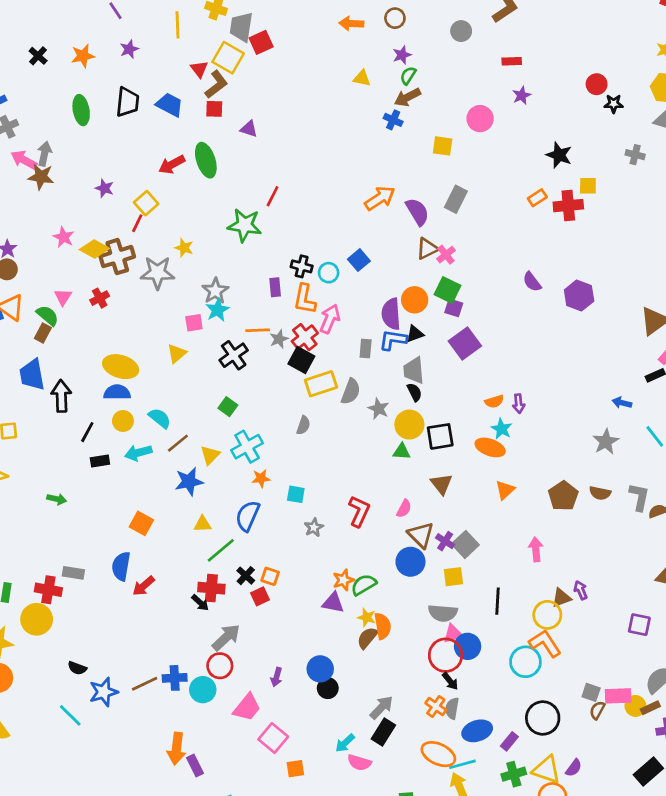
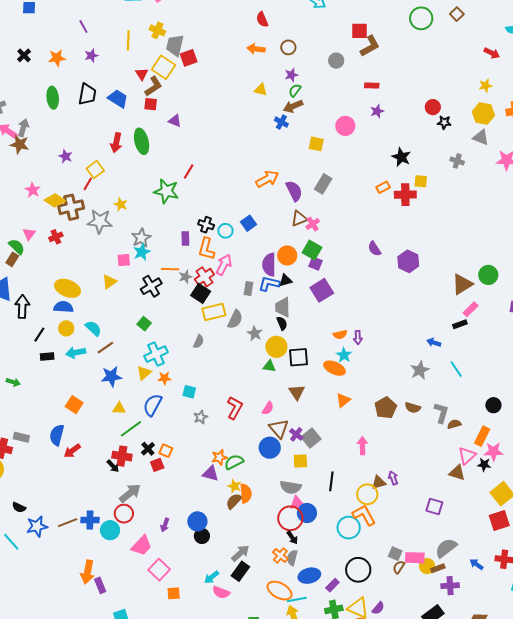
red arrow: (172, 165) -> (116, 143), turned -54
yellow triangle: (210, 455) -> (144, 373), moved

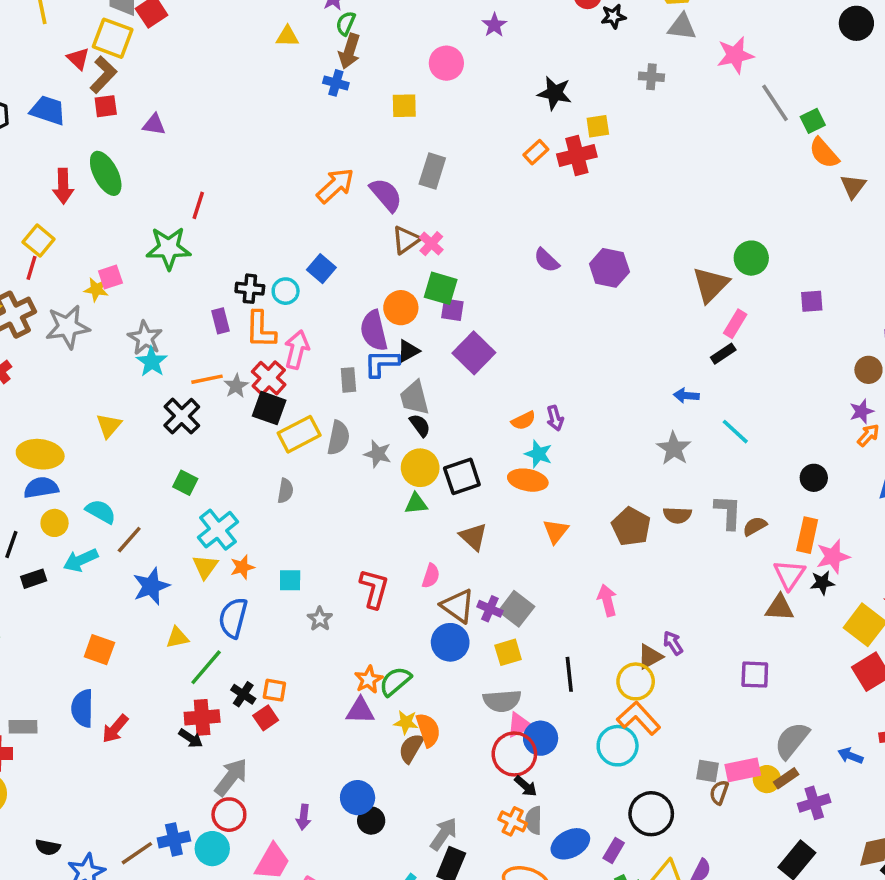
brown arrow: (293, 106) -> (349, 51), turned -36
pink square: (124, 260) -> (110, 277), moved

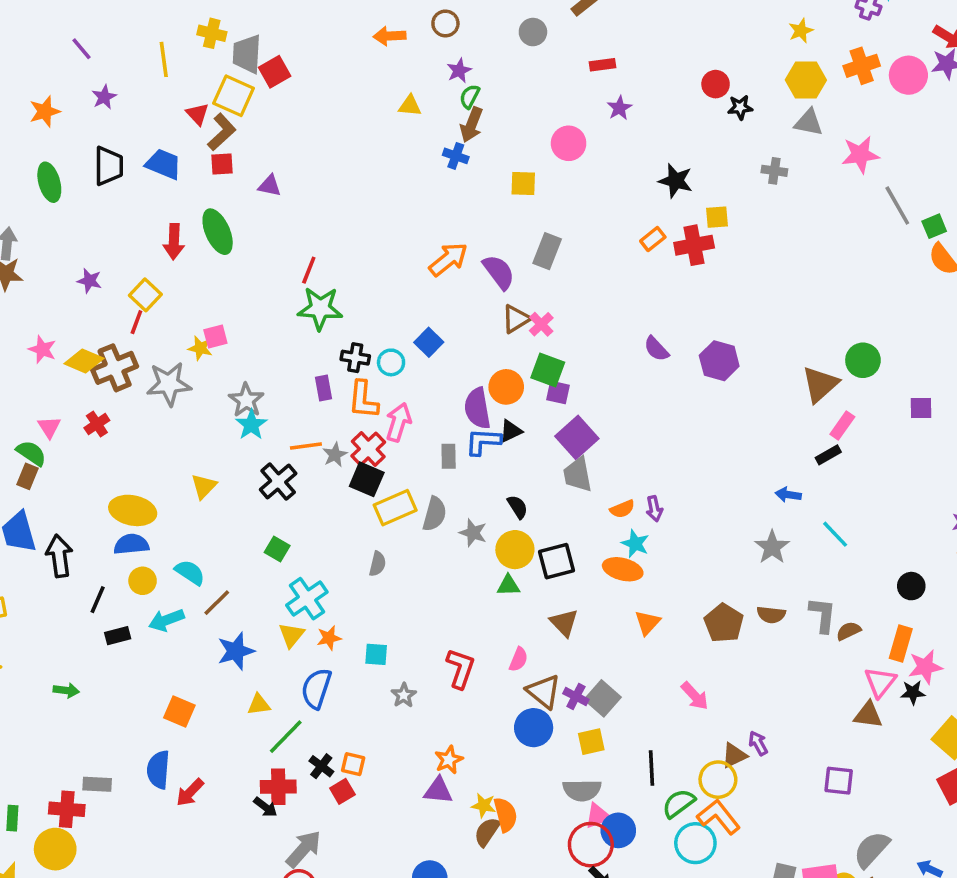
green star: (169, 248) -> (320, 308), moved
gray trapezoid: (414, 398) -> (578, 475), moved
pink arrow: (607, 600) -> (695, 696), turned 148
green semicircle: (395, 681) -> (679, 803), moved

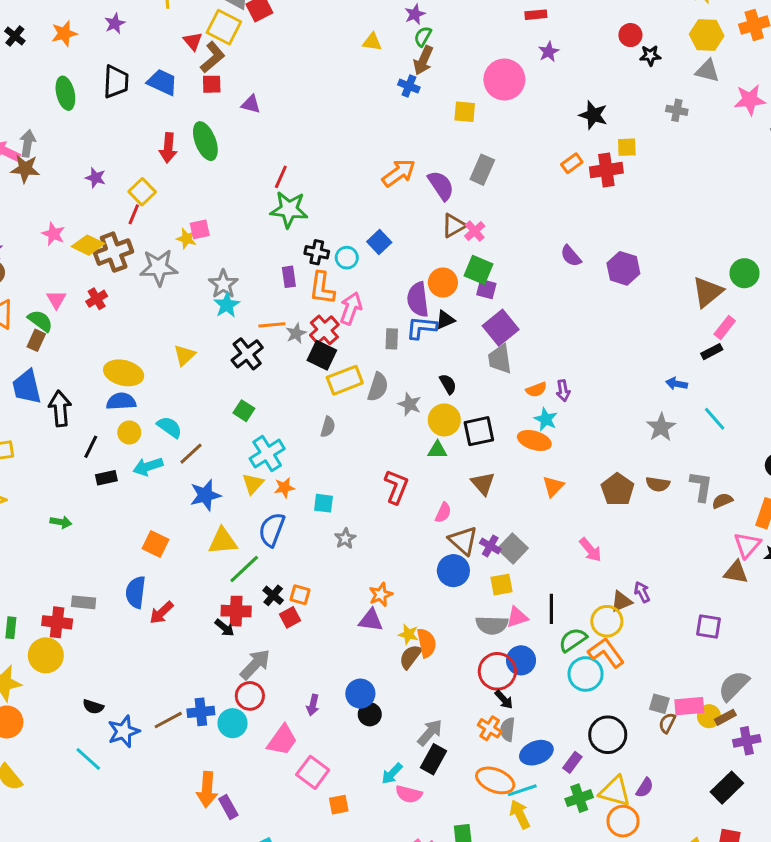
pink circle: (569, 143) -> (504, 80), size x1.4
red L-shape: (461, 668) -> (396, 487), moved
yellow triangle: (259, 705) -> (223, 541), size x1.5
pink triangle: (598, 816) -> (517, 617), moved

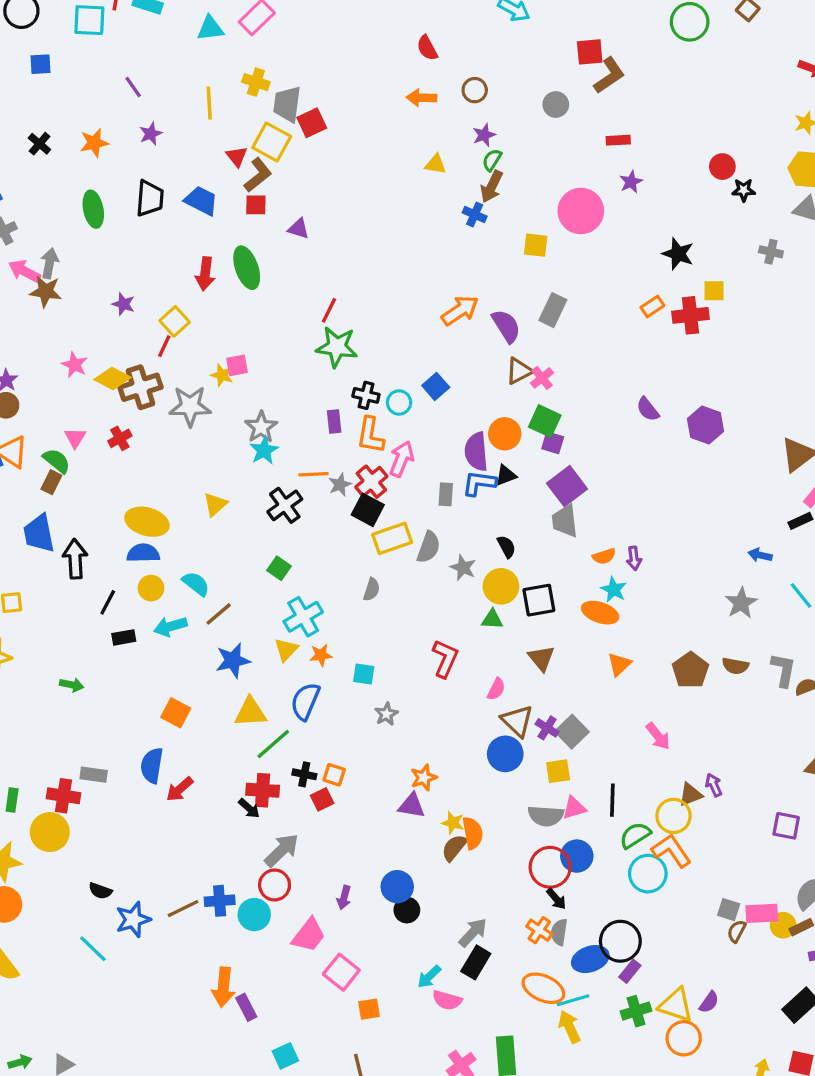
black cross: (273, 595) -> (304, 774), turned -30
black circle: (608, 735) -> (620, 941), moved

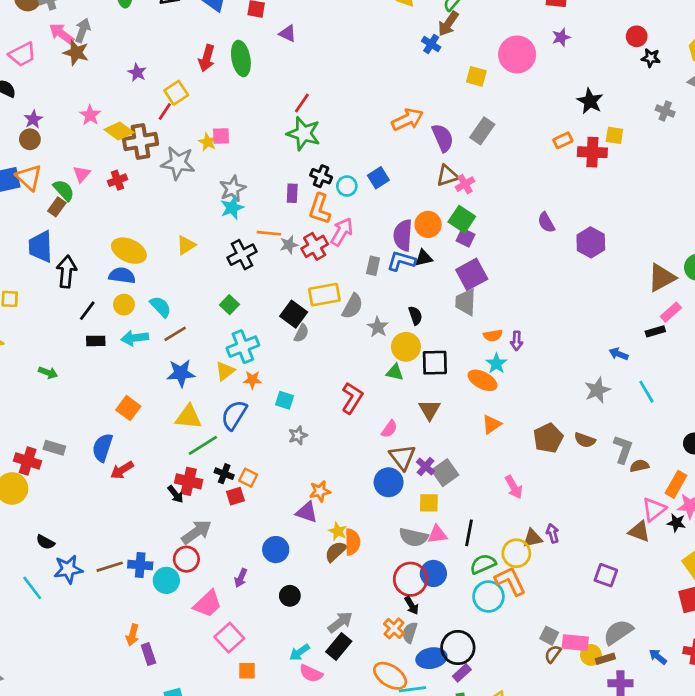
black square: (368, 510) -> (294, 314), moved
blue circle: (397, 887) -> (276, 550), moved
orange arrow: (223, 987) -> (132, 635), size x0.7

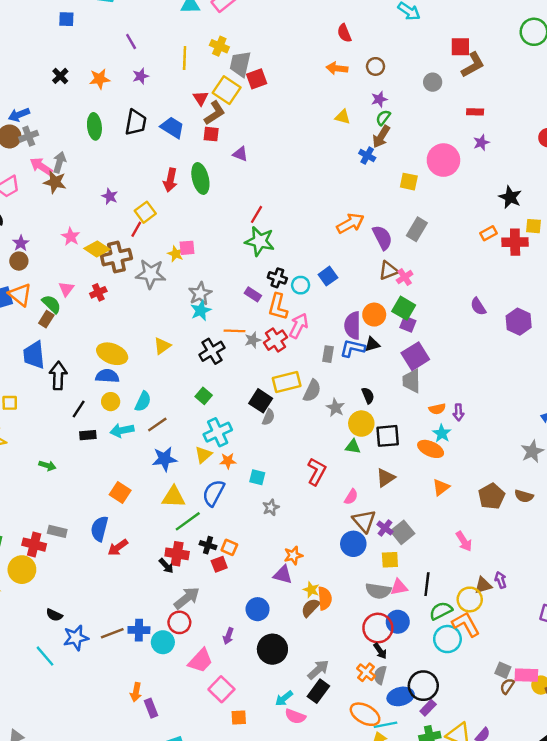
purple rectangle: (292, 193) -> (253, 294), turned -56
cyan semicircle: (161, 307) -> (143, 401), turned 72
brown triangle: (430, 410) -> (386, 478), turned 30
black circle: (290, 596) -> (272, 649), size x1.6

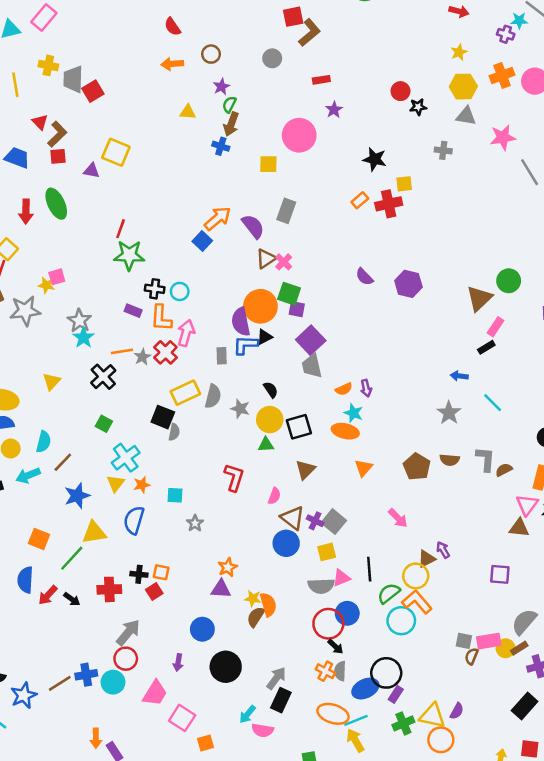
yellow square: (227, 90) -> (116, 152), moved
blue square: (328, 276) -> (202, 241), moved
orange circle: (374, 315) -> (260, 306), size x1.4
green line: (188, 521) -> (72, 558), moved
black arrow: (166, 566) -> (72, 599), moved

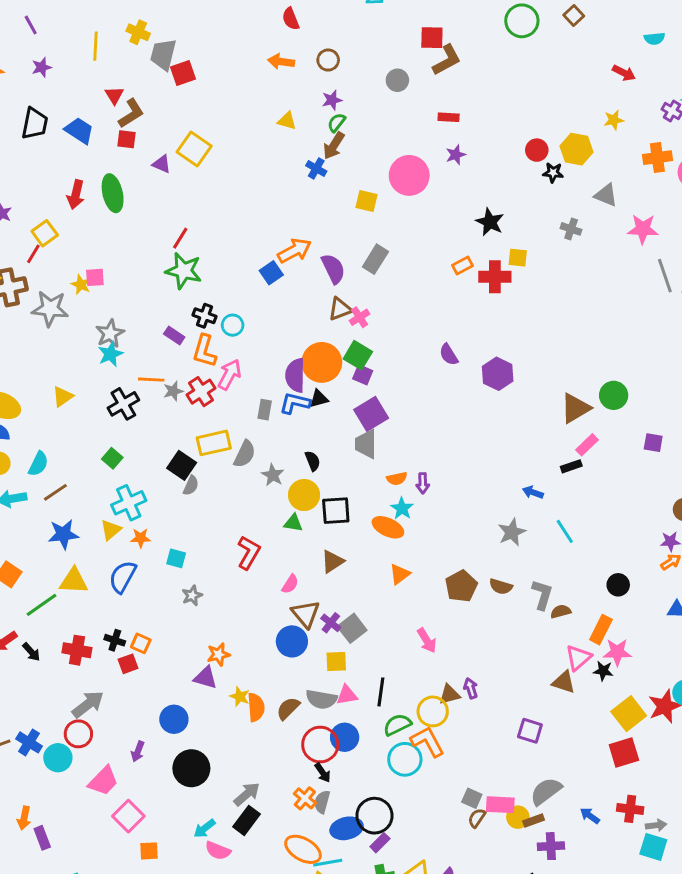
yellow hexagon: (463, 87) -> (576, 149), moved
brown semicircle: (256, 617) -> (288, 708), moved
blue cross: (86, 675) -> (29, 742), turned 30

